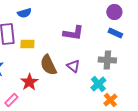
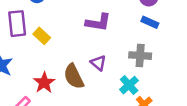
yellow rectangle: (27, 44) -> (42, 36), turned 40
brown semicircle: (48, 65) -> (74, 76), moved

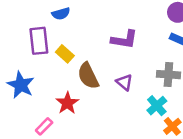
brown semicircle: (74, 76) -> (88, 76), moved

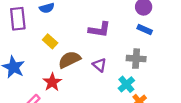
purple rectangle: (39, 41) -> (18, 19), moved
brown semicircle: (88, 76) -> (69, 60), turned 90

